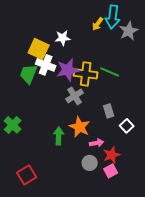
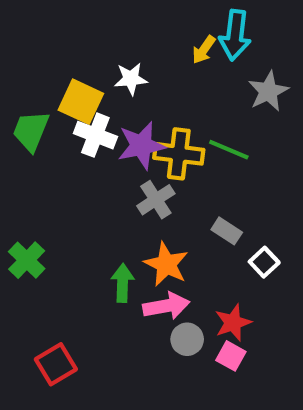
gray star: (129, 31) -> (268, 91), moved
green trapezoid: (29, 74) -> (31, 131), moved
gray rectangle: (109, 111) -> (227, 231), turned -40
pink arrow: (97, 143) -> (166, 306), moved, size x1.5
pink square: (111, 171) -> (231, 356), turned -32

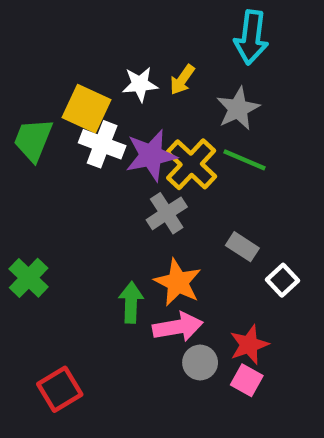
yellow arrow: (204, 50) -> (182, 80), moved
gray star: (268, 91) -> (238, 109), moved
yellow cross: (179, 154) -> (191, 164), turned 36

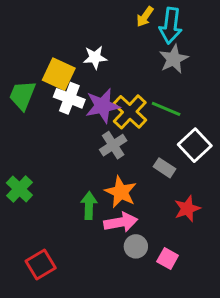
yellow arrow: (182, 80) -> (145, 17), moved
gray star: (238, 109) -> (174, 59), moved
white square: (282, 280) -> (195, 145), moved, size x1.5
red star: (249, 345) -> (187, 209), moved

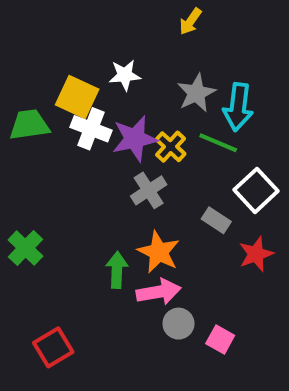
cyan arrow: (171, 26) -> (238, 107), moved
gray star: (174, 59) -> (196, 93), moved
green trapezoid: (22, 95) -> (29, 125), turned 60
yellow cross: (130, 112) -> (171, 147), size x0.7
red star: (187, 209) -> (256, 254), moved

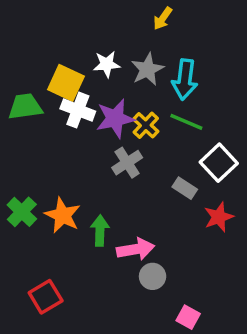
gray star: (196, 93) -> (147, 69), moved
cyan arrow: (238, 107) -> (185, 79), moved
orange star: (159, 252) -> (63, 215), moved
pink square: (220, 339) -> (188, 317), moved

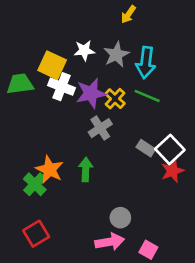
white square: (219, 163) -> (170, 149), moved
green cross: (22, 212) -> (35, 184), moved
green arrow: (100, 231) -> (86, 170), moved
pink arrow: (136, 249) -> (110, 242), moved

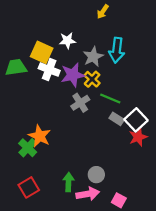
gray star: (116, 55) -> (93, 57), moved
green line: (147, 96) -> (110, 98), moved
green arrow: (86, 170) -> (68, 182), moved

